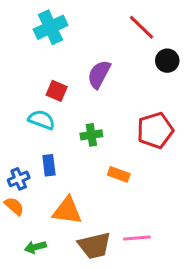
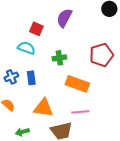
orange rectangle: (119, 174) -> (77, 84), size x1.6
blue cross: (19, 179) -> (11, 77), moved
pink line: (137, 238) -> (80, 112), moved

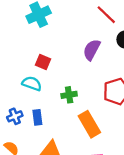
purple semicircle: (64, 18) -> (92, 50), moved
orange rectangle: (77, 84) -> (89, 124), turned 40

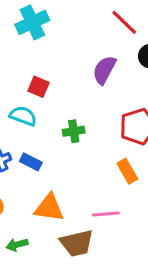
blue rectangle: (37, 117) -> (31, 162), turned -56
orange rectangle: (89, 124) -> (127, 171), moved, size x0.7

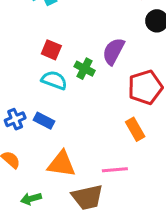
purple semicircle: (104, 70) -> (113, 51), moved
cyan semicircle: (23, 116) -> (54, 80), moved
green cross: (74, 131) -> (85, 69), moved, turned 36

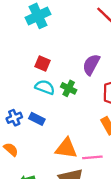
green cross: (85, 69) -> (69, 88), moved
orange triangle: (61, 164) -> (66, 148), moved

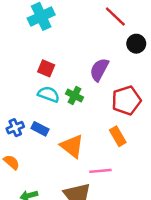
orange triangle: (66, 148) -> (72, 146), moved, turned 30

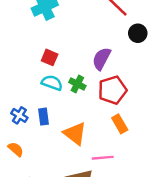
red pentagon: (126, 100) -> (112, 90), moved
blue cross: (15, 128) -> (19, 115), turned -35
blue rectangle: (40, 129) -> (44, 117), turned 56

